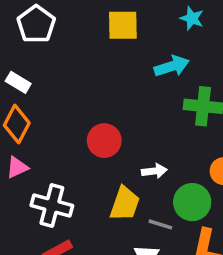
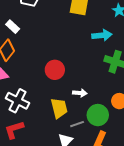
yellow trapezoid: (125, 204) -> (59, 108), turned -45
gray line: (160, 224) -> (77, 124), turned -48

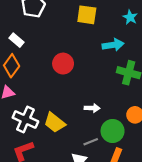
red circle: (55, 70) -> (63, 64), moved
yellow trapezoid: (59, 108) -> (55, 123), moved, turned 145

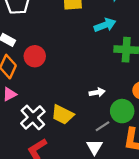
red circle: (63, 64) -> (35, 56), moved
white cross: (25, 120) -> (33, 117), turned 35

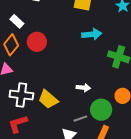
cyan arrow: (105, 25) -> (92, 34), moved
white cross: (33, 117) -> (21, 95), turned 35

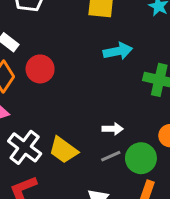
white cross: (21, 95) -> (25, 147), turned 35
gray line: (80, 119) -> (111, 156), moved

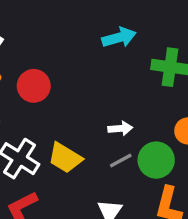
red circle: (40, 69) -> (34, 86), moved

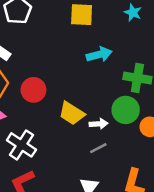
yellow trapezoid: (65, 158) -> (72, 113), moved
green circle: (156, 160) -> (126, 110), moved

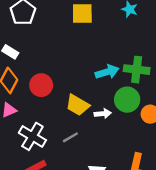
cyan arrow: (99, 55) -> (107, 72), moved
gray line: (98, 148) -> (70, 137), moved

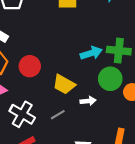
white arrow: (103, 114) -> (88, 101), moved

